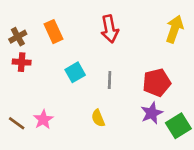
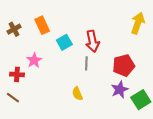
red arrow: (110, 29) -> (92, 41), moved
red cross: (22, 62) -> (17, 74), moved
cyan square: (75, 72) -> (64, 42), moved
pink star: (43, 119) -> (34, 60), moved

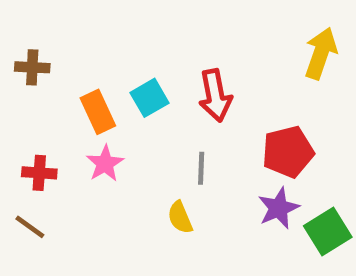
orange rectangle: (42, 25) -> (98, 112), moved
brown cross: (14, 29) -> (32, 67), turned 32
pink star: (34, 60) -> (105, 164), moved
gray line: (86, 63) -> (201, 168), moved

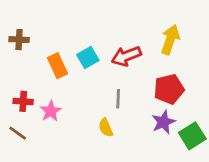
yellow arrow: (321, 53) -> (170, 40), moved
red arrow: (215, 95) -> (126, 56), turned 80
pink star: (105, 164) -> (51, 111), moved

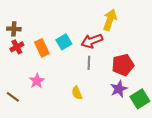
yellow arrow: (170, 40) -> (110, 20), moved
gray line: (118, 99) -> (89, 63), moved
red cross: (23, 101) -> (17, 47), moved, turned -32

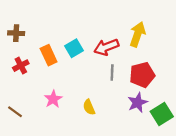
yellow arrow: (110, 20) -> (138, 34), moved
red cross: (17, 47) -> (21, 66), moved
gray line: (89, 63) -> (112, 72), moved
pink star: (37, 81) -> (53, 99), moved

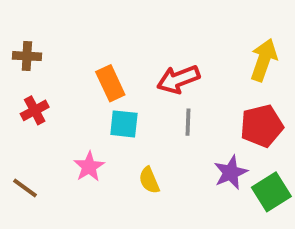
yellow arrow: (138, 34) -> (264, 60), moved
cyan square: (74, 48) -> (124, 124), moved, turned 36
orange rectangle: (49, 55) -> (110, 83), moved
red pentagon: (142, 75) -> (262, 126), moved

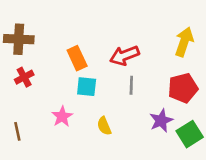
brown cross: (27, 56) -> (19, 39), size x1.5
brown line: (25, 188) -> (17, 131), turned 42

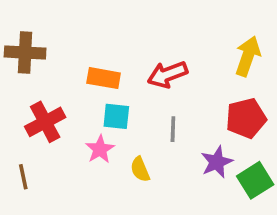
orange rectangle: (77, 58) -> (104, 78), turned -55
red cross: (24, 77) -> (45, 122), moved, size x1.5
gray line: (131, 85) -> (173, 129), moved
pink star: (62, 116) -> (100, 149), moved

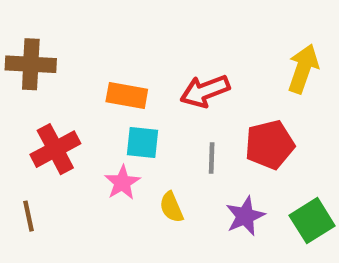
red pentagon: (246, 118) -> (270, 145), moved
purple star: (217, 162) -> (245, 216), moved

